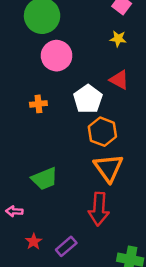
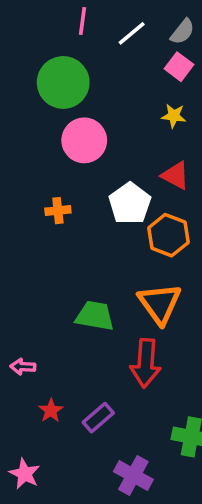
orange hexagon: (102, 132) -> (168, 235), moved
green trapezoid: (44, 179) -> (95, 316), moved, turned -148

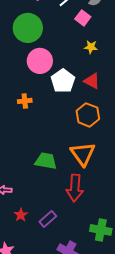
pink square: (179, 67) -> (83, 18), moved
white pentagon: (130, 204) -> (63, 81), moved

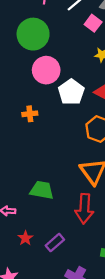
green trapezoid: (46, 161) -> (42, 190), moved

